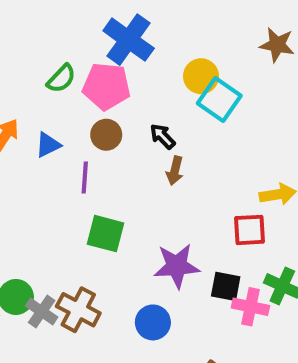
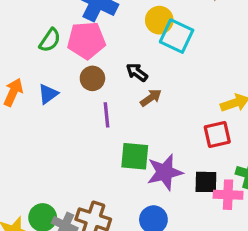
brown arrow: (175, 171) -> (151, 98), turned -130
purple line: (85, 178) -> (107, 115), moved
green square: (105, 234) -> (135, 156), moved

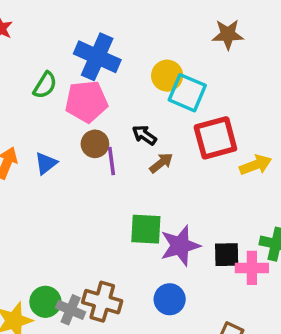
green semicircle: (50, 40) -> (45, 85), moved
purple line: (107, 115) -> (112, 161), moved
red square: (217, 134) -> (215, 138), moved, size x1.4

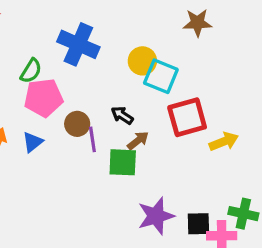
pink pentagon: (86, 102) -> (44, 98), moved
green square: (146, 229) -> (123, 162), moved

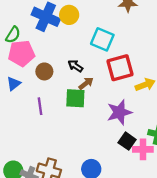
yellow circle: (142, 61) -> (69, 15), moved
purple line: (92, 139) -> (40, 106), moved
purple star: (156, 216) -> (119, 112), moved
black square: (198, 224) -> (127, 141), turned 36

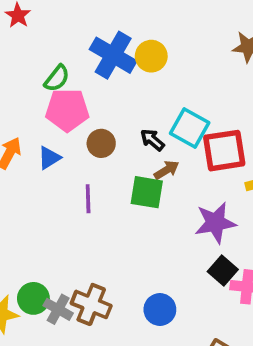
cyan square: (102, 39) -> (190, 128), moved

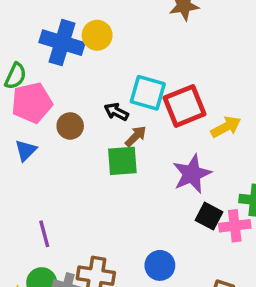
purple line: (88, 199) -> (44, 234), moved

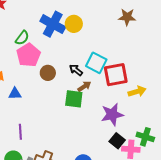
pink pentagon: (32, 103) -> (28, 55), turned -30
blue triangle: (26, 150) -> (15, 94), moved, turned 32

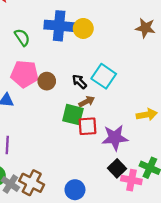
blue cross: (53, 24) -> (59, 26), turned -30
green semicircle: (22, 38) -> (22, 37), turned -77
pink pentagon: (28, 55) -> (24, 74), moved, turned 30
red square: (116, 75) -> (87, 126), moved, size x0.7

